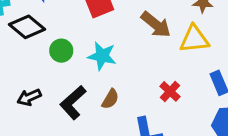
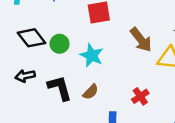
black diamond: (27, 27) -> (32, 38), moved
black L-shape: (73, 103) -> (60, 88), turned 104

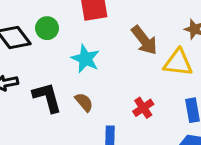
green circle: (60, 44) -> (47, 28), moved
brown semicircle: (91, 92) -> (84, 102), turned -84

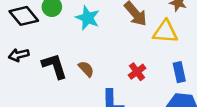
cyan star: (85, 59) -> (88, 18), moved

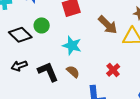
cyan star: (88, 18) -> (72, 46), moved

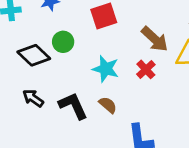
black arrow: (19, 66) -> (33, 98), turned 56
red cross: (113, 70) -> (146, 69), moved

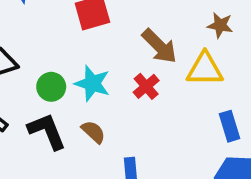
green circle: (63, 42) -> (51, 87), moved

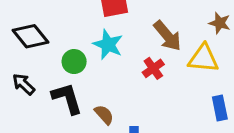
cyan star: (92, 83) -> (108, 44), moved
brown semicircle: (93, 132) -> (104, 115), moved

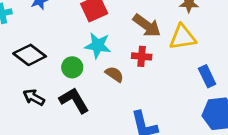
red cross: (153, 68) -> (142, 56), turned -36
brown semicircle: (104, 115) -> (114, 74), moved

